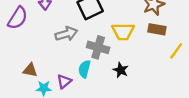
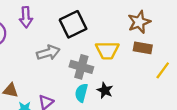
cyan semicircle: (84, 69) -> (81, 93), moved

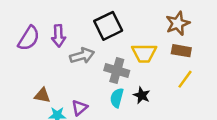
purple arrow: (26, 17) -> (58, 36), moved
yellow line: (163, 70) -> (185, 79), moved

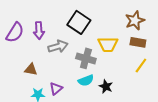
black square: (108, 26) -> (79, 22), turned -30
brown triangle: (42, 95) -> (31, 69), moved
black star: (142, 95) -> (106, 86), moved
cyan semicircle: (117, 98) -> (86, 80), turned -126

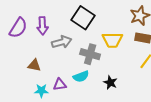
cyan semicircle: (86, 80) -> (81, 76), moved
purple triangle: (56, 88) -> (60, 85), turned 32

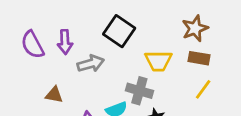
purple semicircle: (18, 28) -> (32, 45), turned 120
gray cross: (90, 54) -> (139, 91), moved

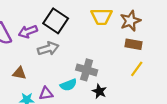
black square: (119, 31) -> (56, 21), moved
purple arrow: (65, 42) -> (28, 32), turned 72
yellow trapezoid: (158, 61) -> (102, 17), moved

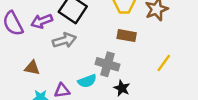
brown rectangle: (134, 44) -> (127, 36), moved

